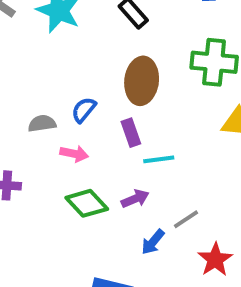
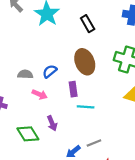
brown ellipse: (142, 81) -> (85, 62), turned -40
purple arrow: (135, 199) -> (52, 123), moved, turned 80
green diamond: (87, 203) -> (28, 134), moved

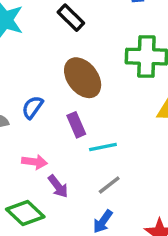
pink arrow: (40, 94) -> (34, 162), moved
gray line: (94, 143) -> (109, 185), moved

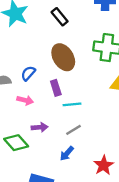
pink arrow: (34, 162) -> (25, 100), moved
purple arrow: (58, 186) -> (40, 127), turned -63

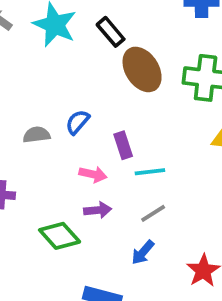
black rectangle: (60, 17) -> (111, 32), moved
brown ellipse: (63, 57) -> (142, 69), moved
pink arrow: (25, 100) -> (93, 174), moved

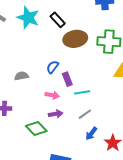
brown ellipse: (142, 69) -> (75, 39), turned -65
blue semicircle: (77, 122) -> (53, 67), moved
blue arrow: (143, 252) -> (91, 134), moved

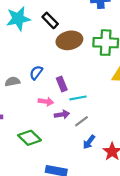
cyan star: (28, 18) -> (18, 19), turned -30
blue semicircle: (53, 67) -> (36, 73), moved
purple arrow: (56, 114) -> (62, 114), moved

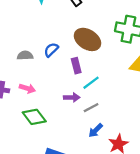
brown ellipse: (69, 40) -> (88, 39), moved, turned 35
cyan line: (78, 98) -> (91, 83), turned -35
pink arrow: (46, 102) -> (27, 88), moved

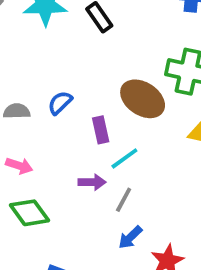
brown ellipse: (88, 39) -> (143, 99), moved
gray line: (91, 108) -> (124, 200), turned -35

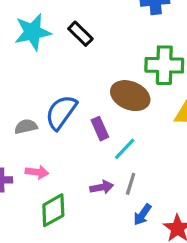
blue semicircle: (60, 103) -> (61, 112), size x1.6
purple arrow: (92, 182) -> (102, 187), moved
green diamond: (30, 213) -> (53, 210), turned -72

